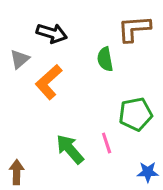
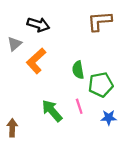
green semicircle: (105, 59) -> (78, 70), moved
blue star: (148, 172) -> (109, 118), moved

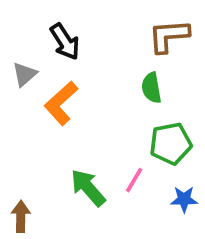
black arrow: (38, 25) -> (65, 42), turned 40
green semicircle: (78, 70) -> (151, 88), moved
pink line: (79, 106) -> (134, 180), turned 49

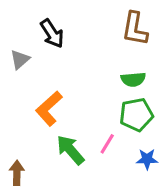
brown L-shape: (169, 36) -> (135, 29), turned -76
green semicircle: (151, 88) -> (133, 79), moved, turned -85
orange L-shape: (61, 103) -> (49, 109), moved

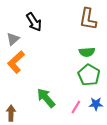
orange L-shape: (49, 109) -> (16, 62), moved
green pentagon: (136, 115) -> (89, 75), turned -30
pink line: (107, 144) -> (76, 107), moved

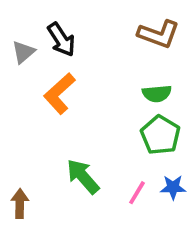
brown L-shape: (88, 19) -> (159, 34), turned -80
gray triangle: (13, 39) -> (23, 52), moved
orange L-shape: (16, 62) -> (59, 94), moved

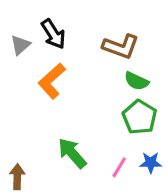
brown L-shape: (159, 34) -> (121, 47), moved
green semicircle: (157, 94) -> (136, 81), turned 30

